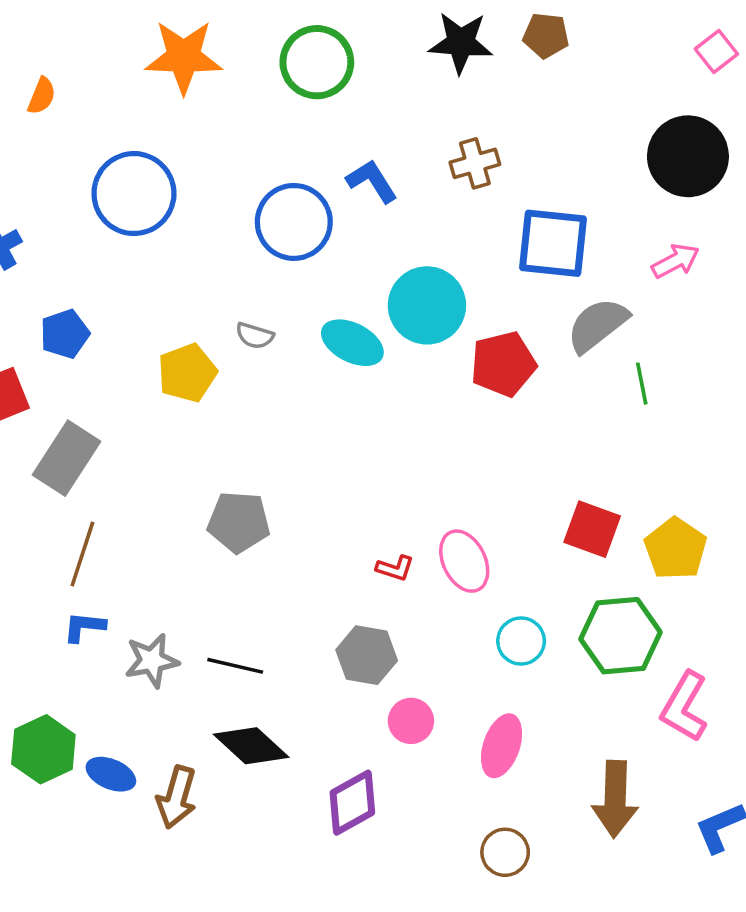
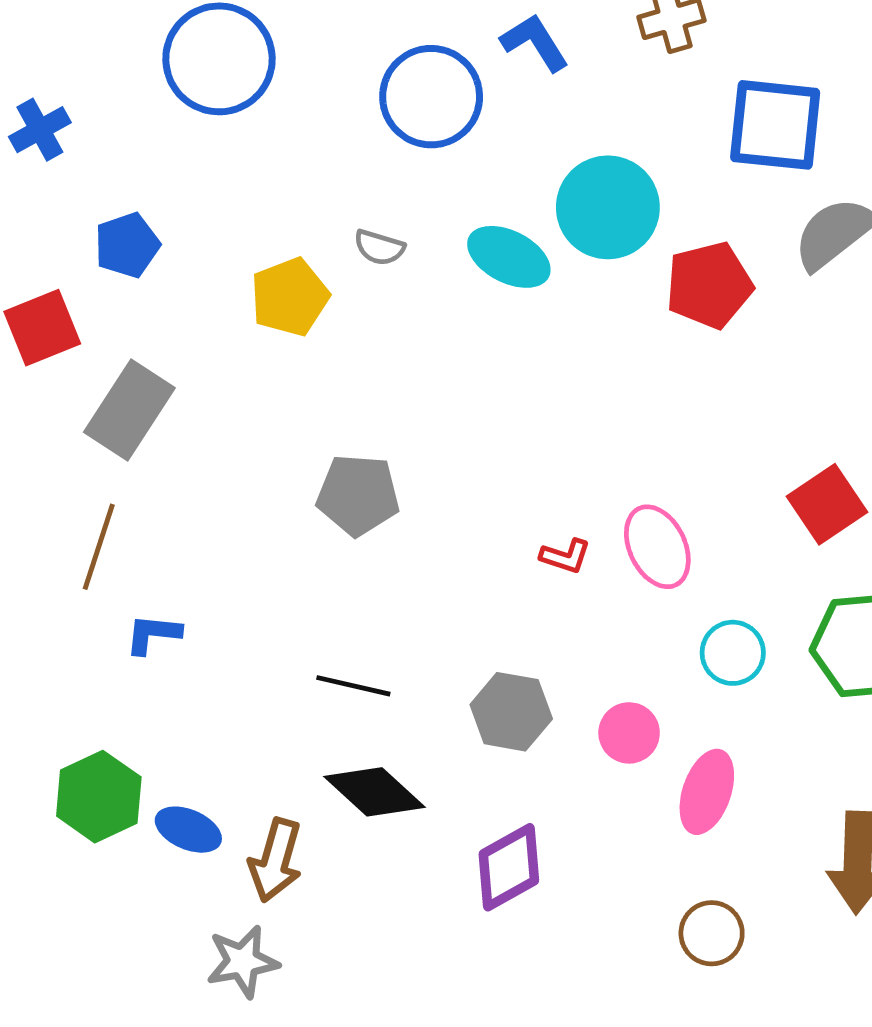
red square: (592, 529) -> (827, 504), turned 36
brown line: (82, 554) -> (99, 547), moved
gray hexagon: (367, 655) -> (511, 712), moved
gray star: (152, 661) -> (243, 962), moved
pink circle: (411, 721) -> (629, 733), moved

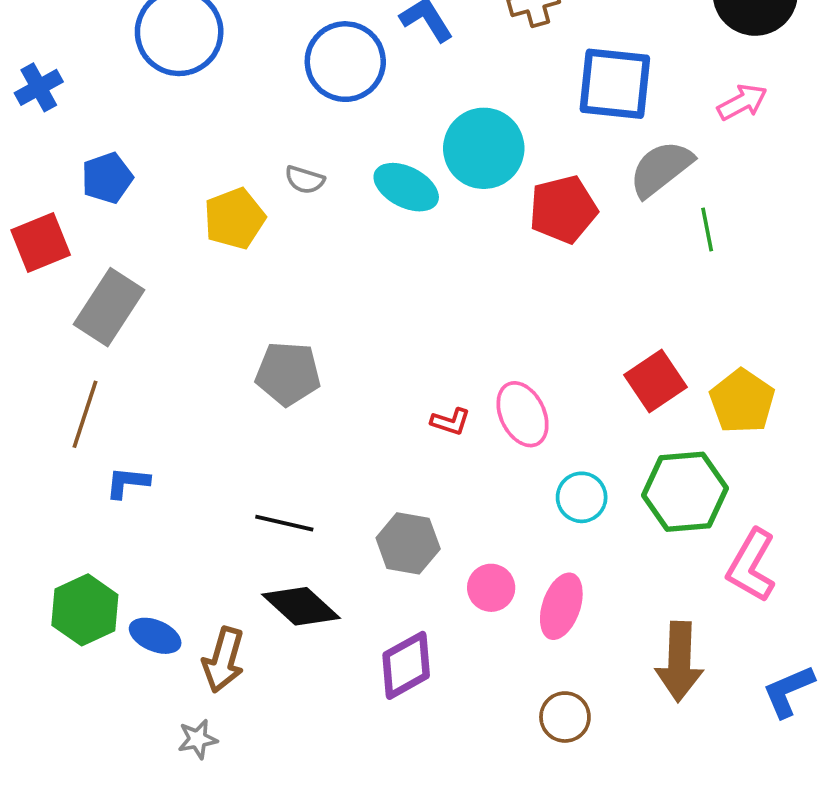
pink circle: (629, 733) -> (491, 588), moved
gray star: (243, 962) -> (198, 739), size x0.7

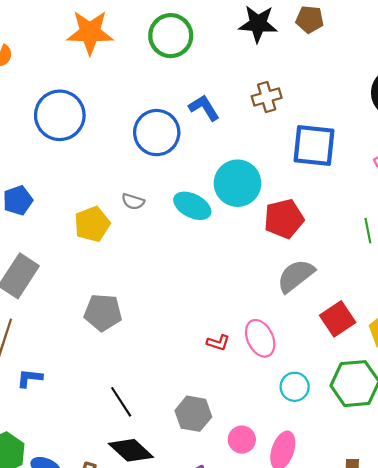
gray semicircle: (661, 169) -> (296, 276), moved
gray pentagon: (288, 374) -> (103, 312), moved
black line: (284, 523) -> (121, 402), turned 44

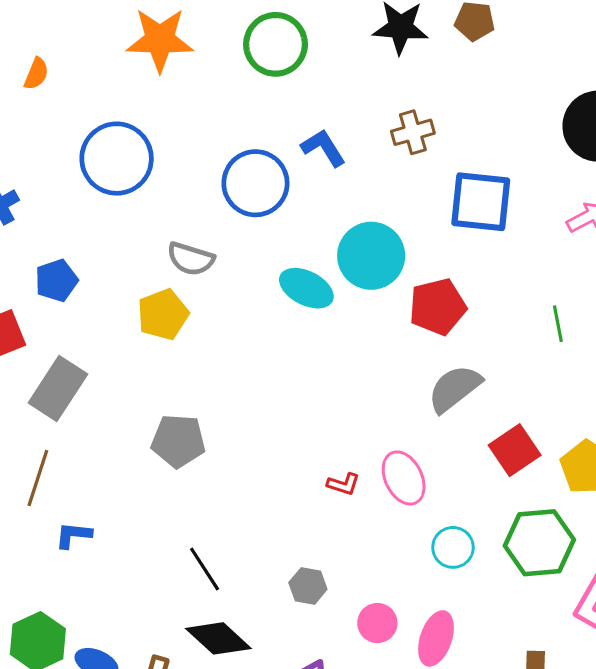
gray semicircle: (133, 201) -> (191, 259), moved, size x1.4
gray hexagon: (193, 414) -> (308, 586), size x0.7

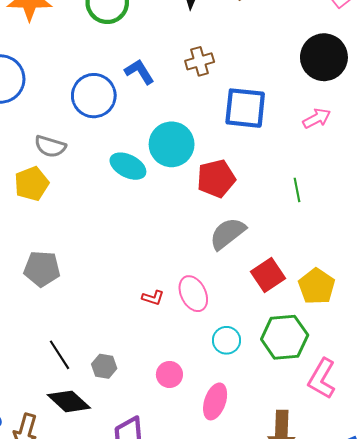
gray hexagon: (308, 586) -> (104, 366), moved
pink circle: (377, 623) -> (169, 374), moved

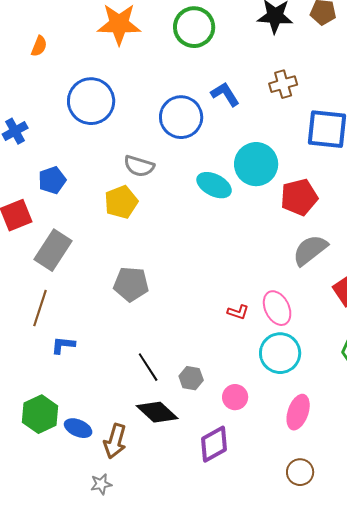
cyan circle: (226, 340) -> (280, 353), moved, size x1.5
pink circle: (169, 374) -> (235, 397), moved

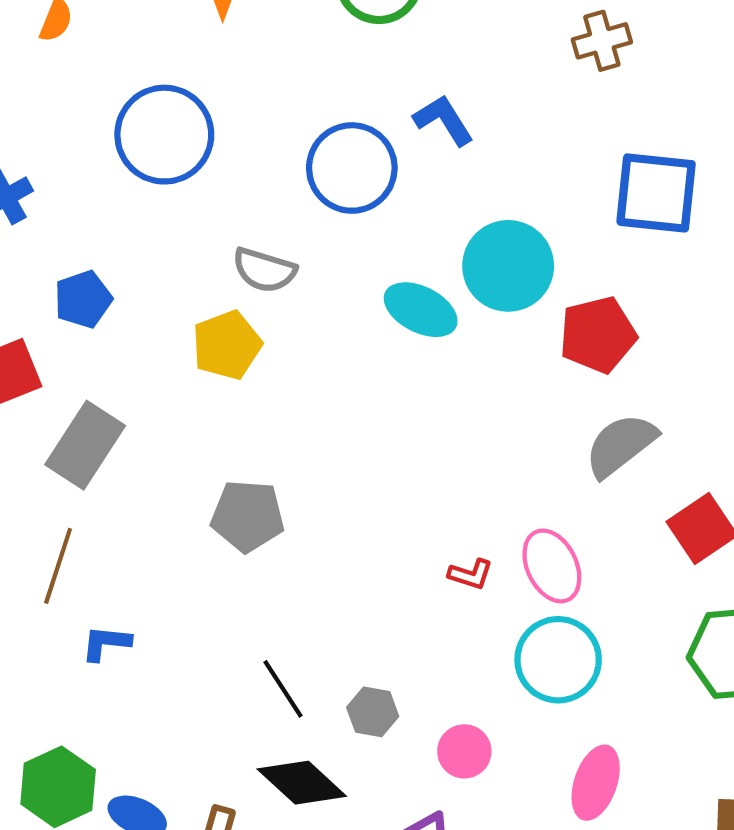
brown cross: (283, 84) -> (602, 41), moved

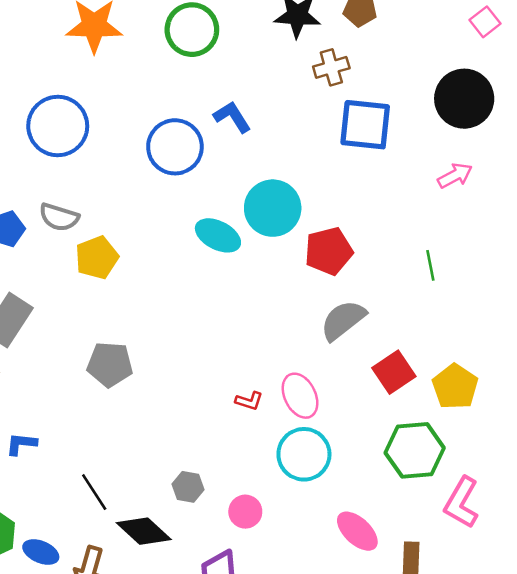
blue square: (656, 193) -> (365, 125), moved
gray semicircle: (264, 270) -> (59, 217), moved
black line: (283, 689) -> (94, 492), moved
pink ellipse: (596, 783) -> (357, 531), moved, turned -66

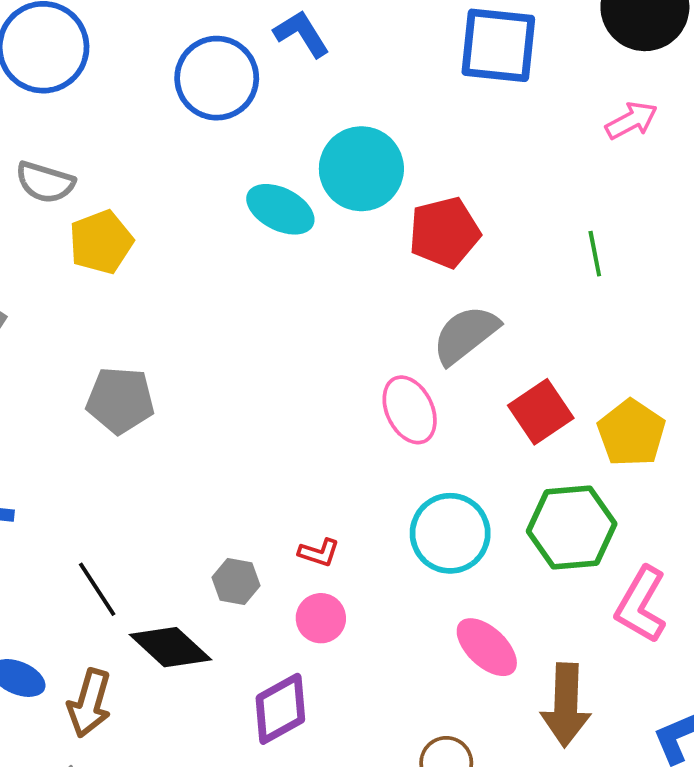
pink ellipse: (300, 396) -> (410, 410), moved
red L-shape: (249, 401) -> (319, 553), moved
cyan circle: (304, 454) -> (450, 533), moved

